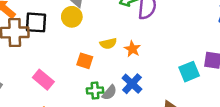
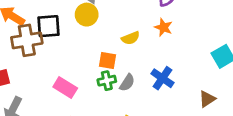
orange star: (132, 49) -> (163, 27), moved
green cross: (95, 90) -> (107, 81), moved
gray semicircle: (109, 93) -> (127, 83), moved

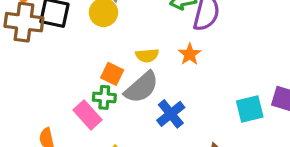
gray semicircle: (127, 83) -> (141, 87), moved, size x1.6
pink rectangle: (65, 87) -> (87, 115), moved

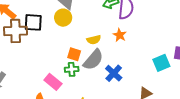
pink rectangle: (87, 115) -> (53, 82), moved

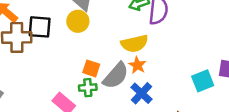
orange star: (120, 35) -> (137, 65), moved
yellow semicircle: (94, 40) -> (134, 43), moved, size x1.5

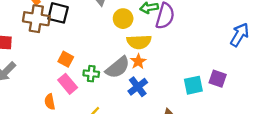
yellow circle: (78, 21) -> (123, 19), moved
orange square: (91, 68) -> (66, 59), moved

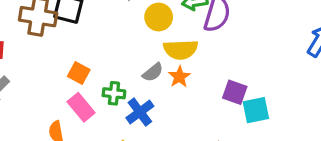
gray semicircle: (118, 67) -> (153, 72), moved, size x0.6
purple square: (218, 79) -> (235, 92), moved
blue cross: (138, 87) -> (140, 112), moved

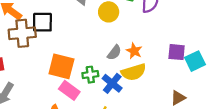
yellow semicircle: (181, 50) -> (134, 72), moved
orange square: (79, 73) -> (61, 66), size x1.6

